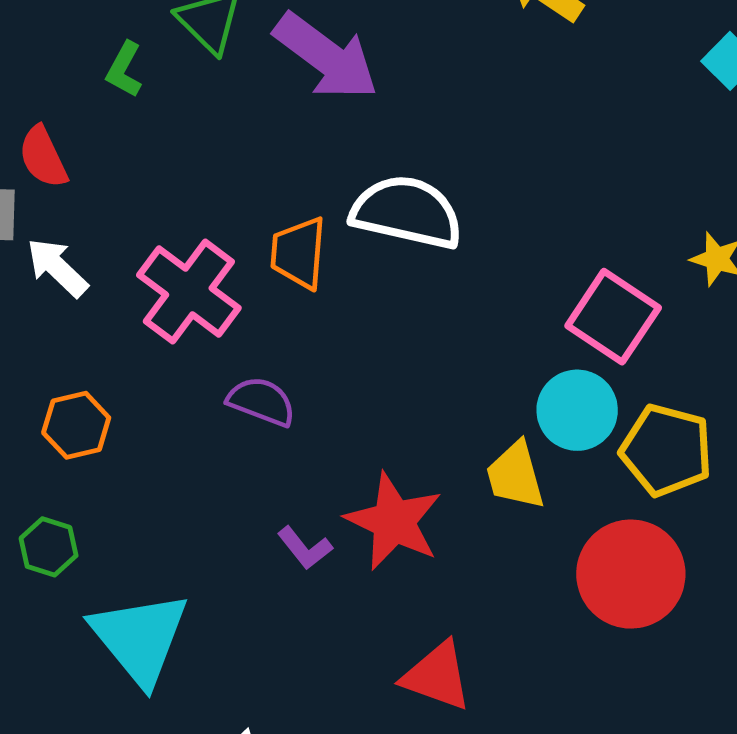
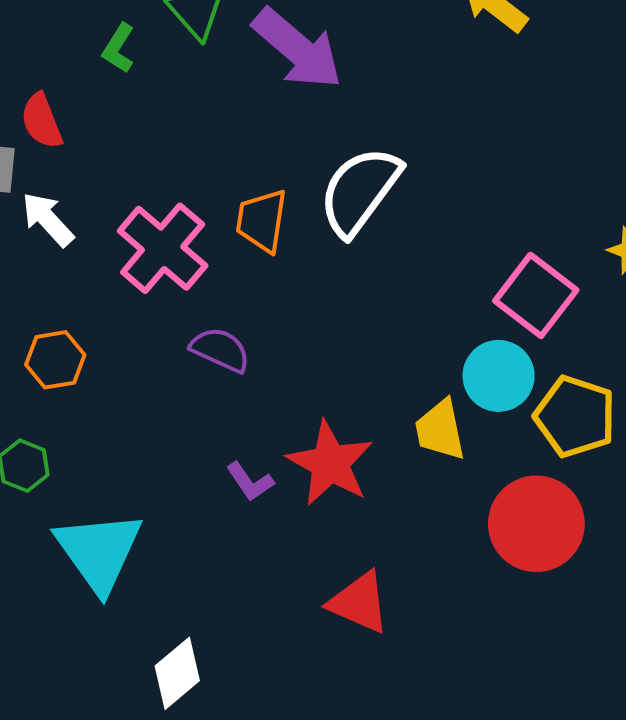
white semicircle: (407, 212) -> (360, 191), turned -70

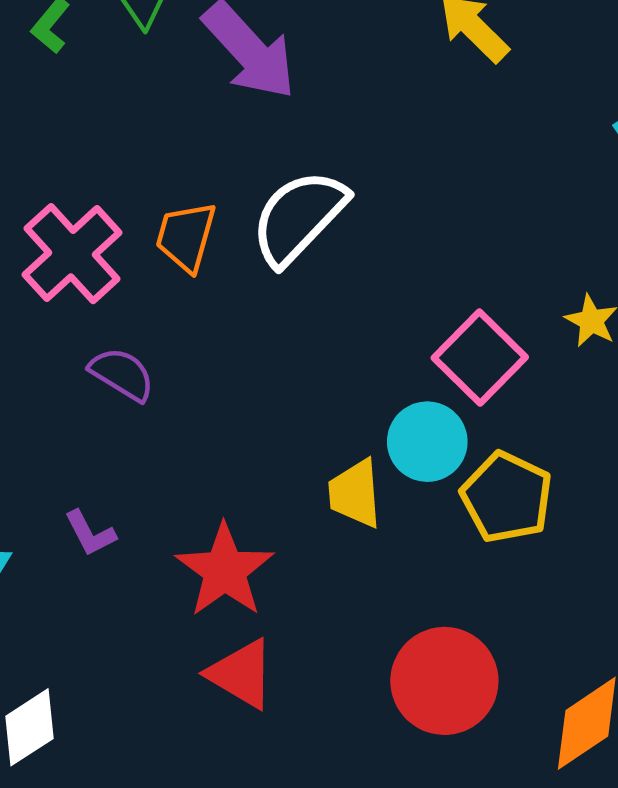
red star: (330, 463) -> (225, 570), moved
purple L-shape: (250, 482) -> (90, 533), moved
red circle: (536, 524) -> (444, 681), moved

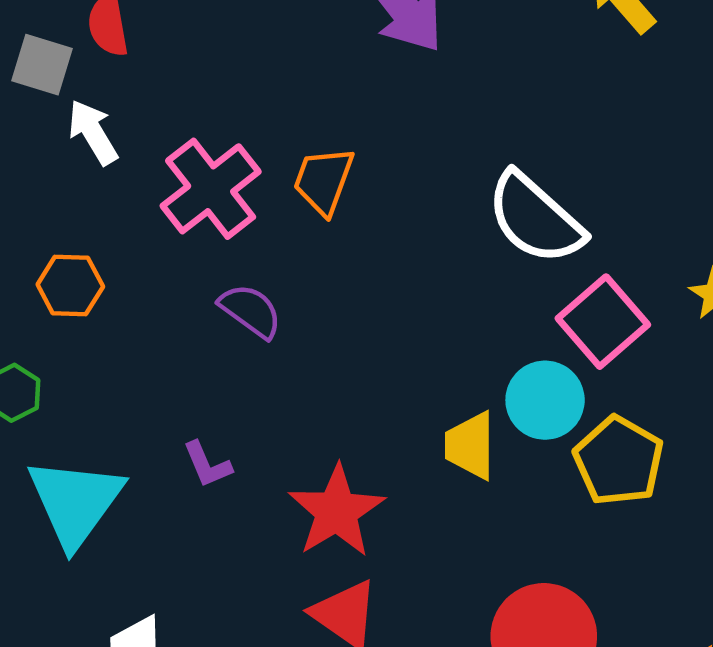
white semicircle: (299, 217) -> (535, 218), moved, turned -96

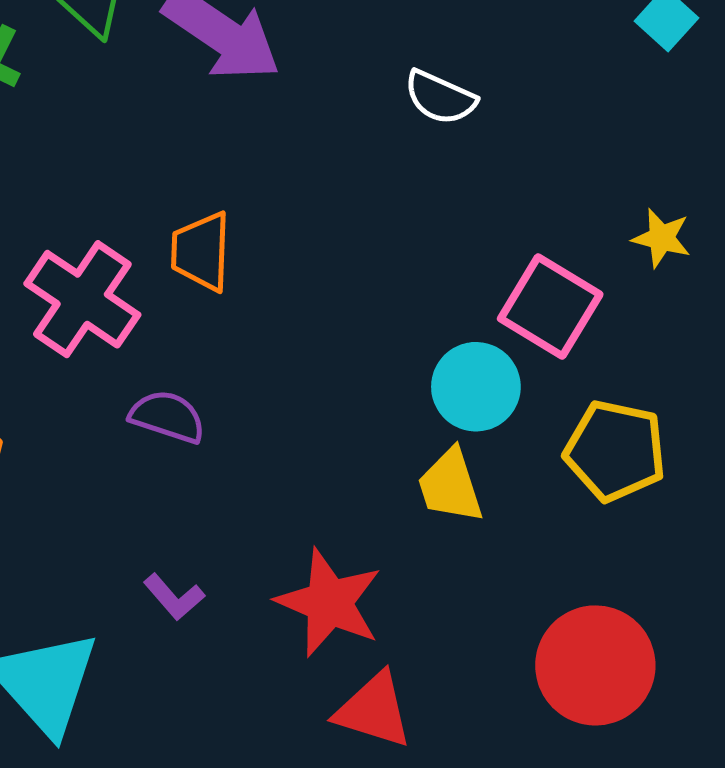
white semicircle: (535, 218) -> (440, 97), moved, size x0.6
cyan circle: (545, 400) -> (476, 387), moved

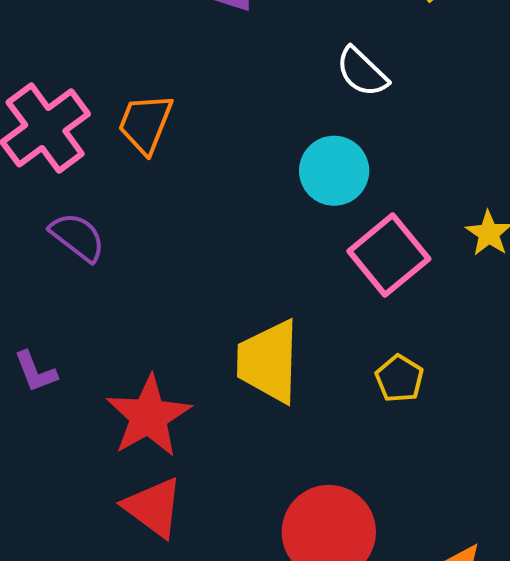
cyan circle: (476, 387) -> (334, 171), moved
yellow pentagon: (615, 451) -> (399, 379), size x0.6
yellow trapezoid: (450, 486) -> (268, 361), size x1.4

